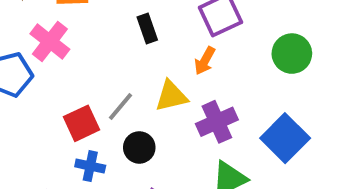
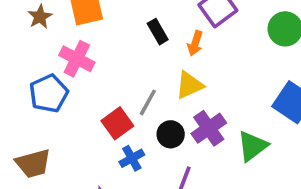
orange arrow: (205, 61) -> (195, 43), moved
purple cross: (217, 122) -> (209, 128), moved
blue cross: (90, 166) -> (132, 158), turned -30

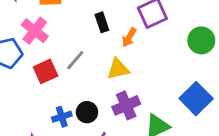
gray line: (148, 102) -> (75, 60), moved
red square: (117, 123) -> (46, 71), moved
black circle: (171, 134) -> (87, 112), moved

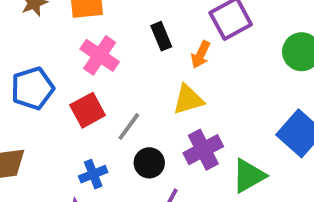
pink cross: (35, 31) -> (100, 55), moved
gray line: (75, 60) -> (129, 126), moved
blue cross: (62, 117) -> (93, 174), moved

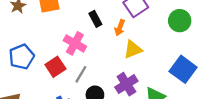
pink cross: (100, 55) -> (75, 43), moved
yellow triangle: (188, 100) -> (133, 49), moved

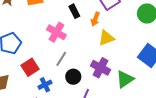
red square: (55, 67) -> (30, 67), moved
purple cross: (126, 84) -> (100, 68), turned -30

